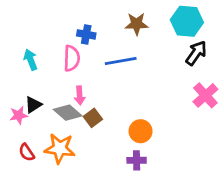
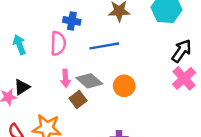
black arrow: (196, 53) -> (182, 51), moved
gray diamond: (68, 113) -> (89, 81), moved
orange circle: (141, 131) -> (124, 86), moved

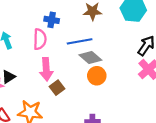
pink arrow: (66, 78) -> (46, 69), size x1.5
gray diamond: (89, 81) -> (90, 57), moved

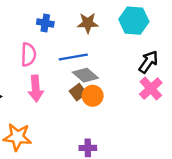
blue cross: (52, 20) -> (45, 23), moved
brown square: (57, 88) -> (78, 92), moved

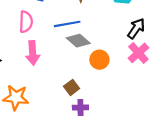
brown square: (78, 92) -> (72, 87), moved
orange circle: (93, 96) -> (99, 60), moved

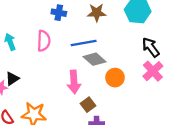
black arrow: (136, 28) -> (151, 47), turned -72
pink arrow: (33, 53) -> (74, 82), moved

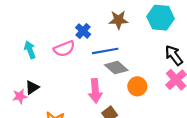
blue cross: (59, 13) -> (83, 31), moved, turned 32
pink semicircle: (44, 41) -> (64, 49), turned 66

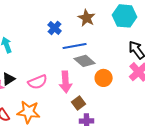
brown star: (118, 20) -> (87, 18), turned 30
pink semicircle: (64, 49) -> (38, 82), moved

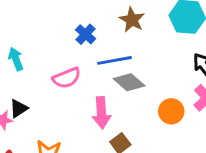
orange circle: (104, 78) -> (171, 111), moved
pink semicircle: (38, 82) -> (67, 78), moved

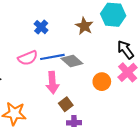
brown star: (132, 20) -> (84, 26), moved
blue line: (115, 60) -> (52, 57), moved

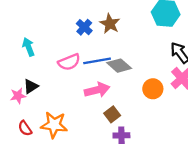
brown star: (84, 26) -> (110, 24), moved
pink arrow: (52, 83) -> (97, 90), turned -100

